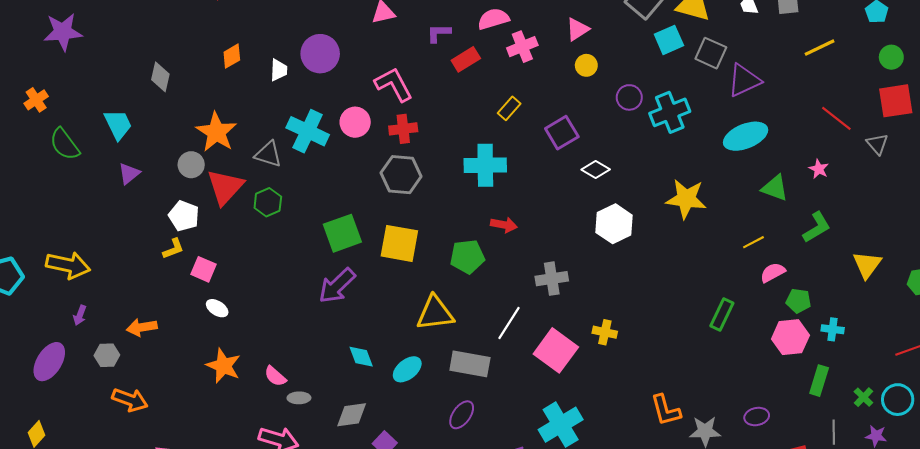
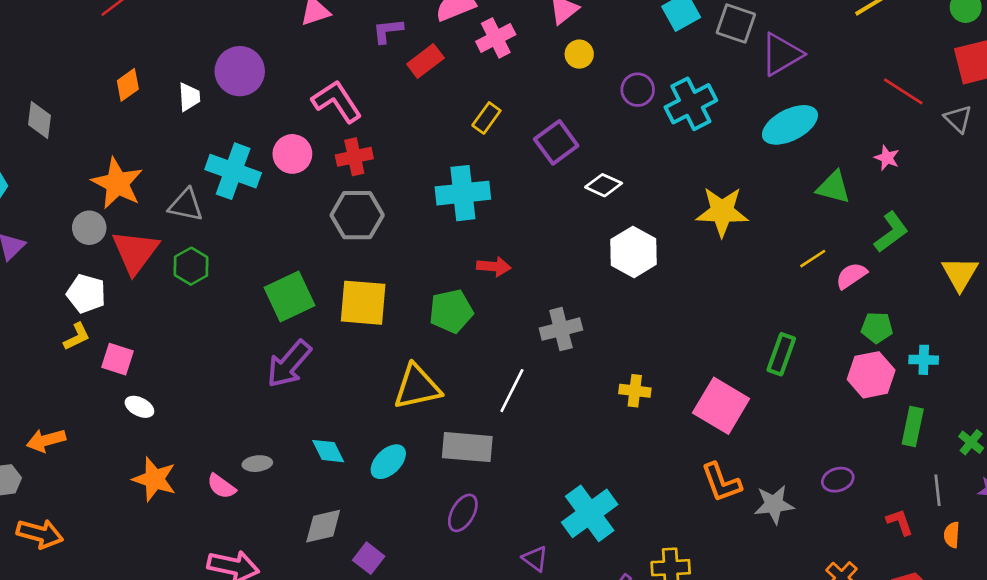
pink semicircle: (773, 272) -> (851, 276), moved
pink square: (556, 350) -> (721, 406), moved
gray ellipse: (299, 398) -> (257, 464), moved

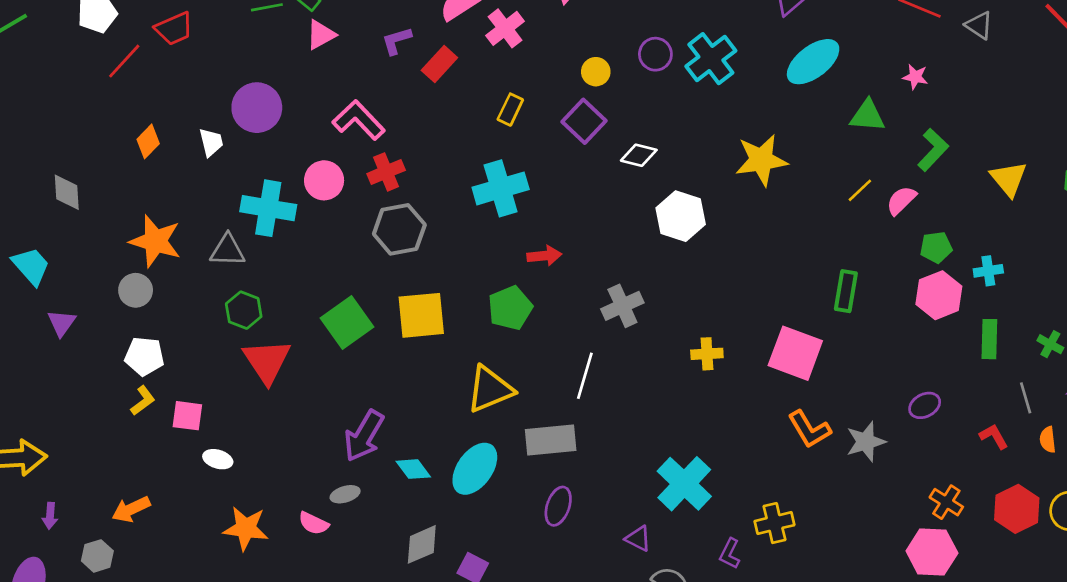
yellow circle: (579, 54) -> (596, 72), moved
red triangle: (135, 252) -> (267, 361), moved
purple arrow: (289, 364) -> (364, 436), moved
cyan ellipse: (388, 462) -> (475, 469), size x1.4

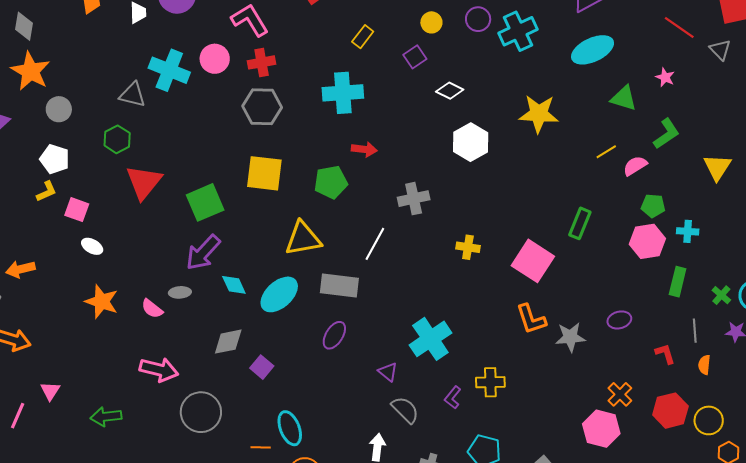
purple square: (584, 121) -> (415, 57), size x0.7
orange star: (155, 241) -> (30, 71), moved
green hexagon: (244, 310) -> (117, 139), moved
green square: (347, 322) -> (205, 202), moved

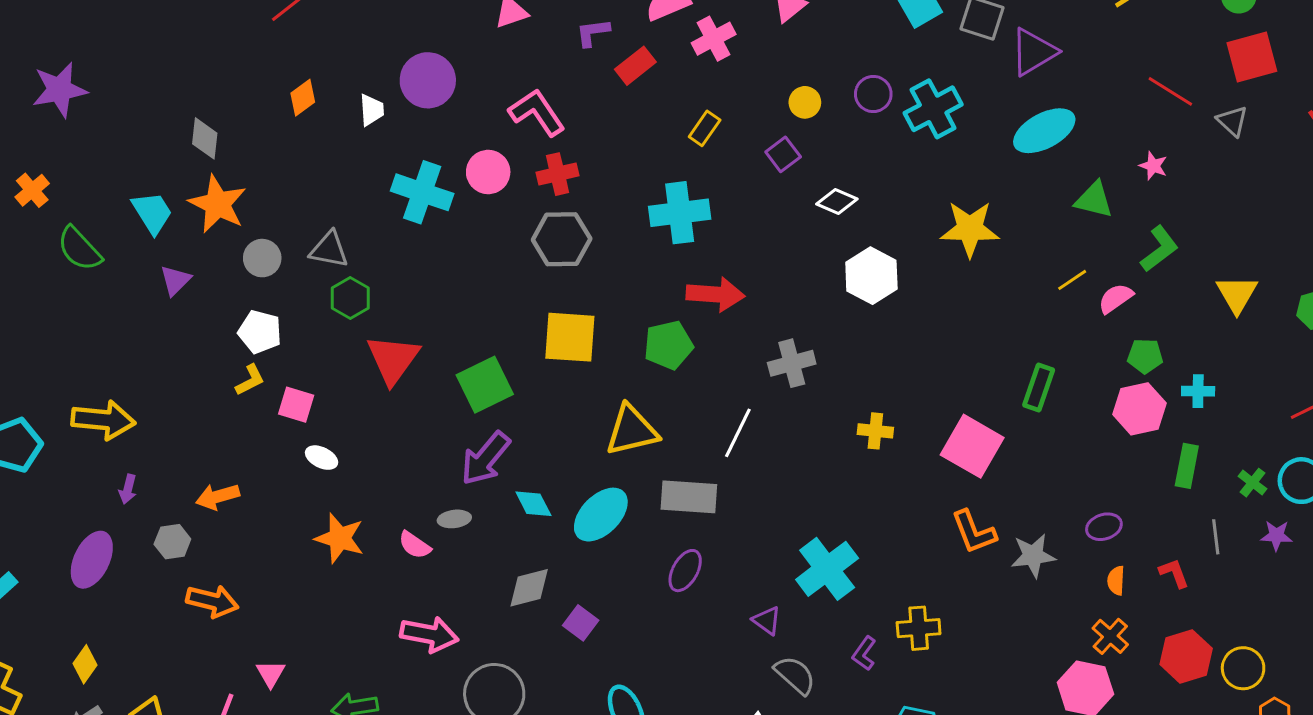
gray triangle: (133, 95) -> (329, 250), moved
red arrow: (364, 149) -> (715, 294), size x1.5
orange semicircle: (704, 365) -> (1116, 581), moved

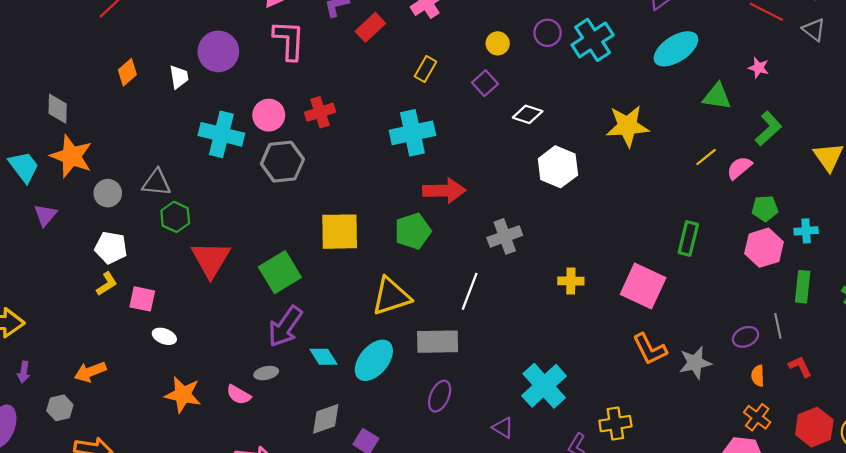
pink L-shape: (537, 112) -> (289, 40), moved, turned 42
gray hexagon: (562, 239) -> (282, 162), moved
gray line: (1216, 537) -> (778, 326), moved

